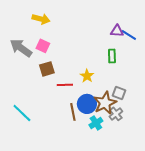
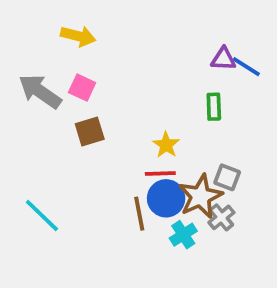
red line: (65, 85) -> (160, 173), moved

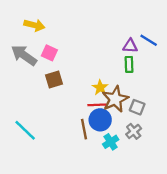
yellow arrow: (78, 36) -> (34, 25), moved
purple triangle: (223, 59) -> (130, 46), moved
brown star: (200, 196) -> (115, 99), moved

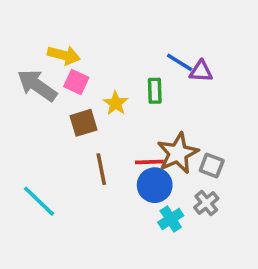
yellow arrow: (34, 25) -> (64, 55), moved
blue line: (149, 40) -> (180, 62), moved
green rectangle: (129, 64) -> (155, 91), moved
yellow star: (100, 88) -> (116, 103), moved
brown line: (84, 129) -> (101, 169), moved

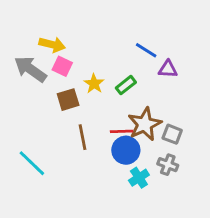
purple triangle: (201, 71) -> (168, 69), moved
green rectangle: (155, 91) -> (126, 85), moved, turned 54
gray cross: (206, 203) -> (168, 165), turned -30

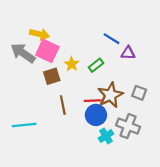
pink square: (62, 66) -> (47, 51), size x1.5
gray square: (172, 134) -> (139, 93), moved
cyan line: (32, 163) -> (24, 125), turned -50
gray cross: (168, 165) -> (128, 126), size x1.5

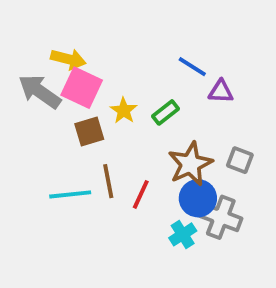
red line: (93, 101) -> (141, 194), moved, turned -63
blue circle: (96, 115) -> (198, 198), moved
cyan line: (24, 125) -> (70, 194), moved

